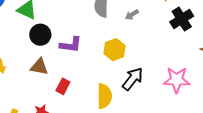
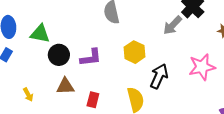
gray arrow: (132, 15) -> (173, 25), moved, size x1.5

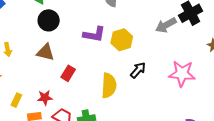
purple L-shape: (91, 58) -> (94, 34), moved
black arrow: (159, 76) -> (138, 70), size x0.7

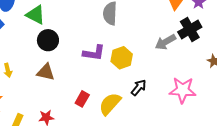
red rectangle: (68, 73) -> (82, 99), moved
yellow semicircle: (109, 86) -> (110, 104), turned -140

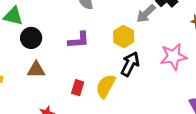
yellow hexagon: (122, 58) -> (124, 37), moved
black arrow: (139, 88) -> (130, 64), size x1.4

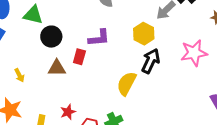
red rectangle: (78, 88) -> (79, 57), moved

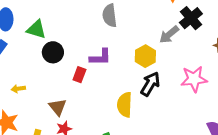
brown triangle: (57, 68) -> (58, 107), moved, turned 48
yellow arrow: (19, 75) -> (18, 89), turned 104
yellow semicircle: (127, 83) -> (125, 105), turned -30

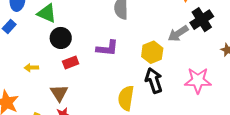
red rectangle: (79, 75) -> (71, 62), moved, turned 42
black arrow: (150, 84) -> (154, 80), turned -55
yellow arrow: (18, 89) -> (31, 68), moved

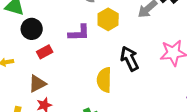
yellow hexagon: (152, 52) -> (108, 19), moved
brown triangle: (59, 93) -> (37, 84), turned 42

